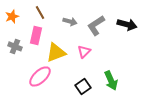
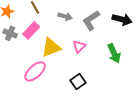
pink rectangle: (36, 35) -> (31, 30), turned 30
gray cross: (15, 46) -> (10, 33), moved
green arrow: (111, 80) -> (114, 53), moved

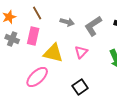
pink rectangle: (31, 30) -> (33, 36), turned -30
yellow triangle: (51, 47) -> (53, 53), turned 35

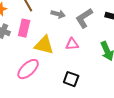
pink triangle: (81, 52) -> (72, 44), turned 40
black square: (80, 87) -> (71, 79), turned -35

